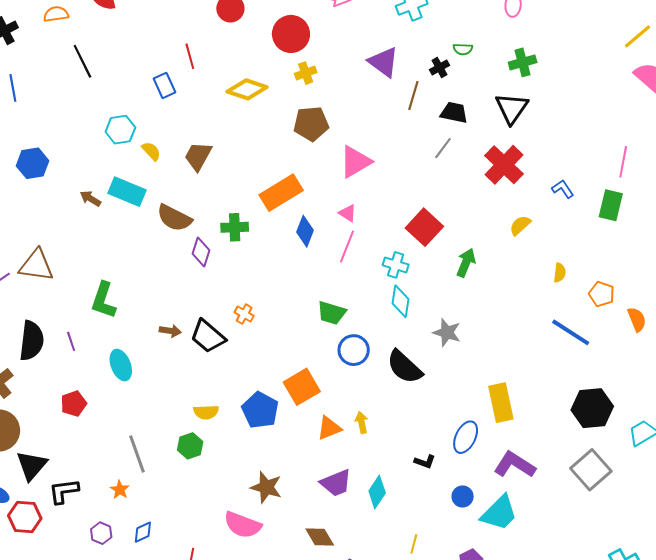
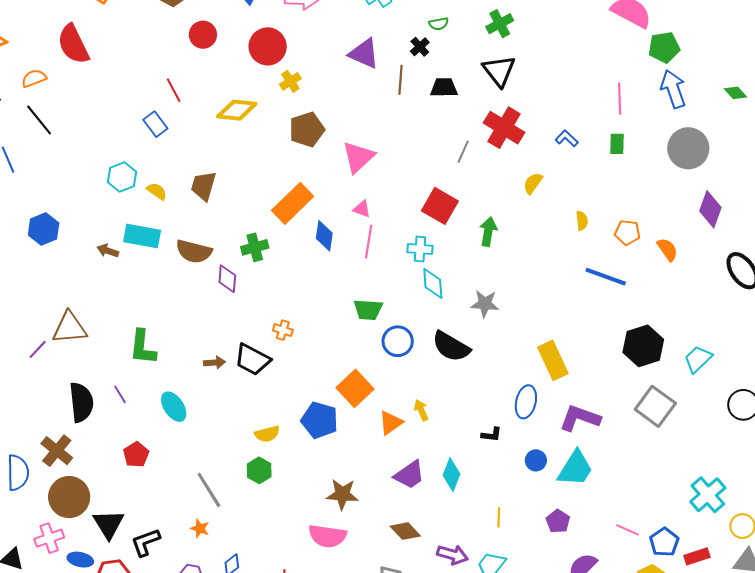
black line: (82, 61) -> (39, 120), moved
gray line: (443, 148) -> (463, 152), moved
green rectangle: (611, 205) -> (617, 144), size x0.7

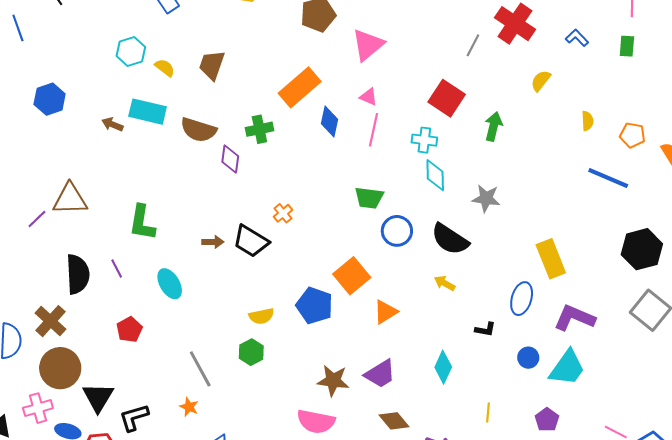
orange cross: (283, 330) -> (283, 213), turned 30
yellow arrow: (421, 410) -> (445, 283), moved, turned -40
purple trapezoid: (409, 475) -> (380, 374), moved

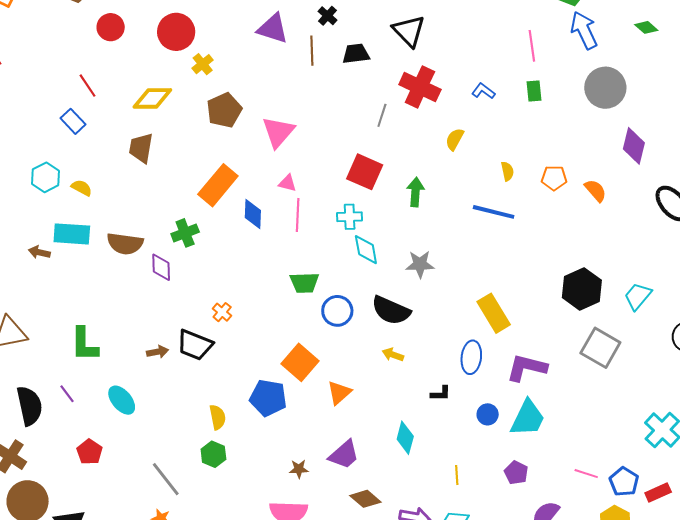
brown trapezoid: (212, 65) -> (141, 148), moved
blue line: (608, 178) -> (494, 212), moved
yellow semicircle: (261, 316) -> (218, 417), turned -80
brown star: (333, 381) -> (299, 469), size x0.6

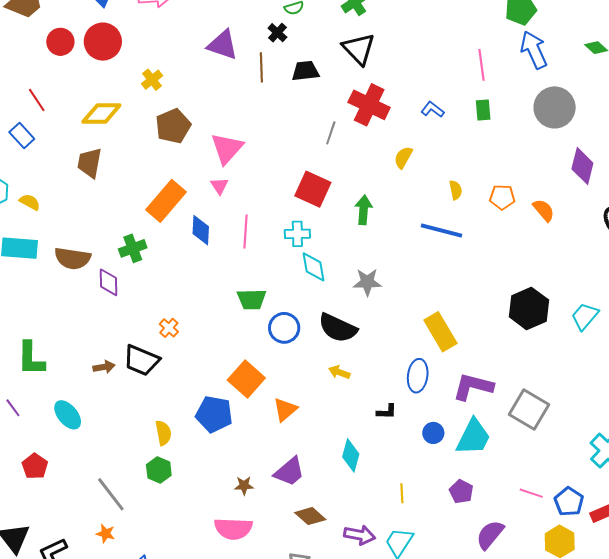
red circle: (176, 32) -> (103, 42), moved
pink triangle: (287, 183) -> (219, 186), moved, turned 42
gray square: (600, 348) -> (529, 410), moved

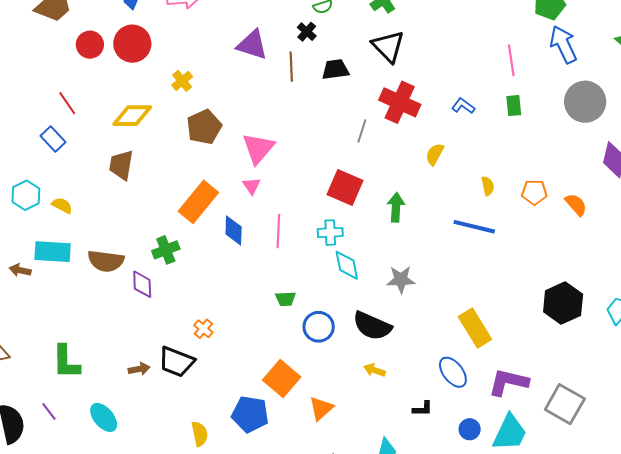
green trapezoid: (252, 299) -> (286, 299), size x0.7
blue ellipse: (418, 376) -> (453, 372), turned -44

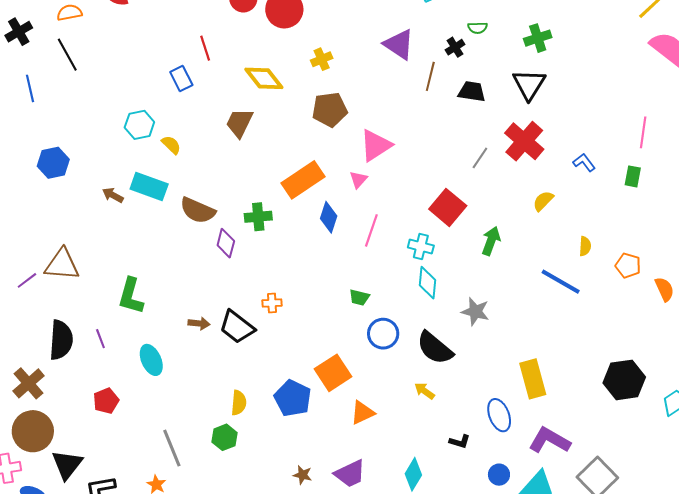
yellow diamond: (132, 116) -> (264, 78), turned 36
orange cross: (203, 329) -> (272, 303), turned 30

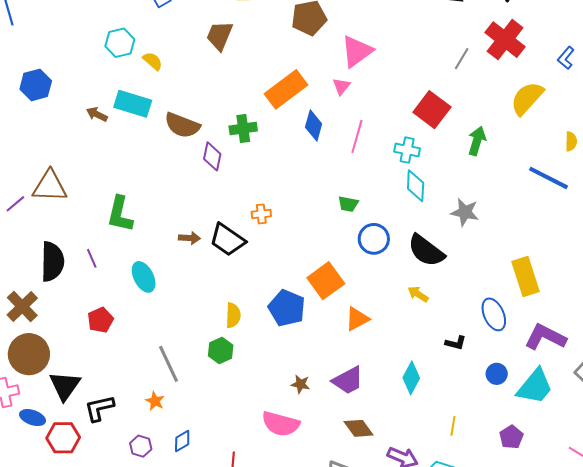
blue L-shape: (584, 163) -> (566, 58), turned -100
yellow semicircle: (543, 201) -> (527, 98), size x1.6

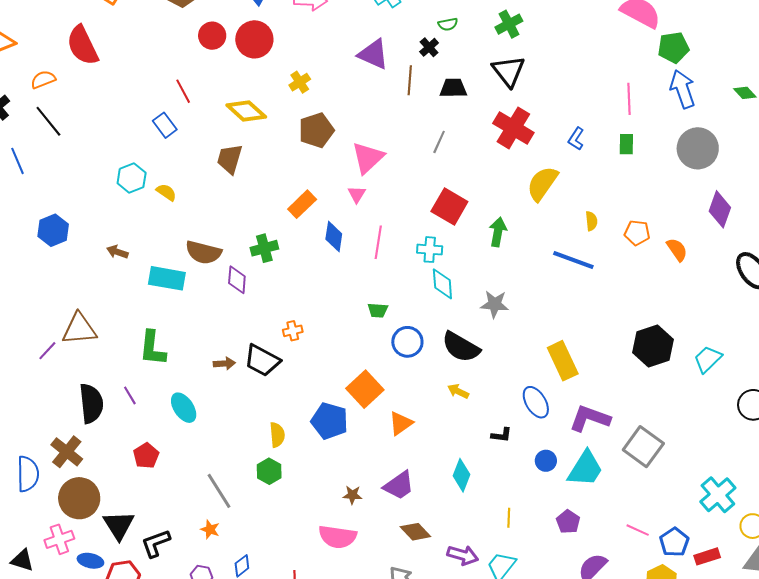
gray line: (462, 59) -> (439, 142), moved
orange rectangle: (286, 89) -> (302, 204), size x0.7
cyan rectangle: (133, 104) -> (167, 278), moved

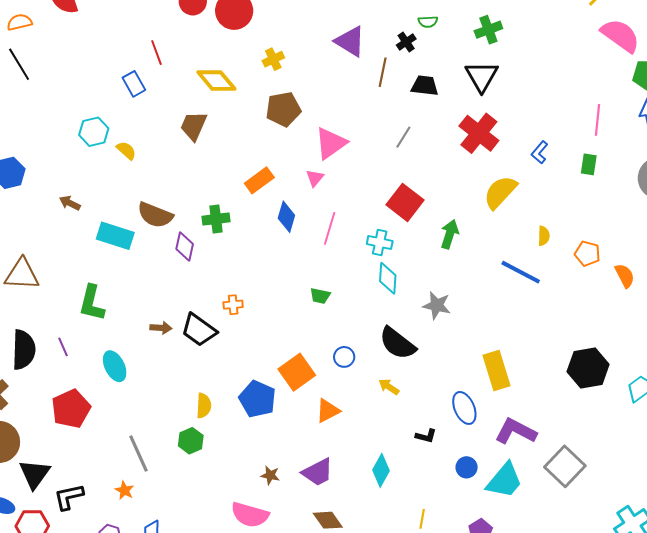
blue circle: (407, 342) -> (344, 357), moved, size x0.7
red pentagon: (146, 456) -> (71, 409), size x1.5

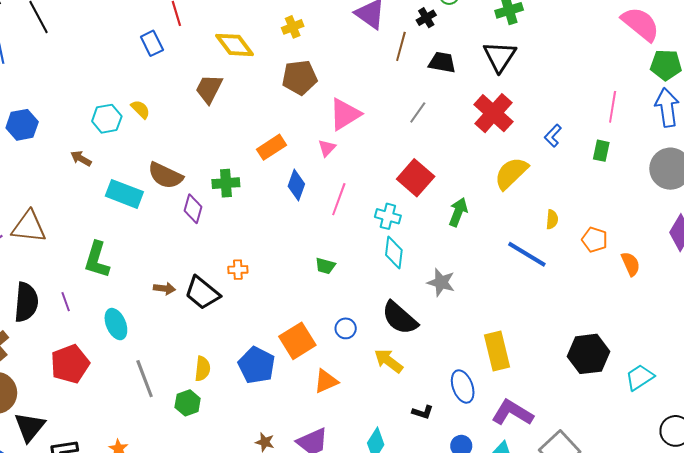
cyan hexagon: (94, 132) -> (107, 119), moved
yellow arrow: (389, 387) -> (389, 361), size x1.4
gray line: (139, 453) -> (145, 379), moved

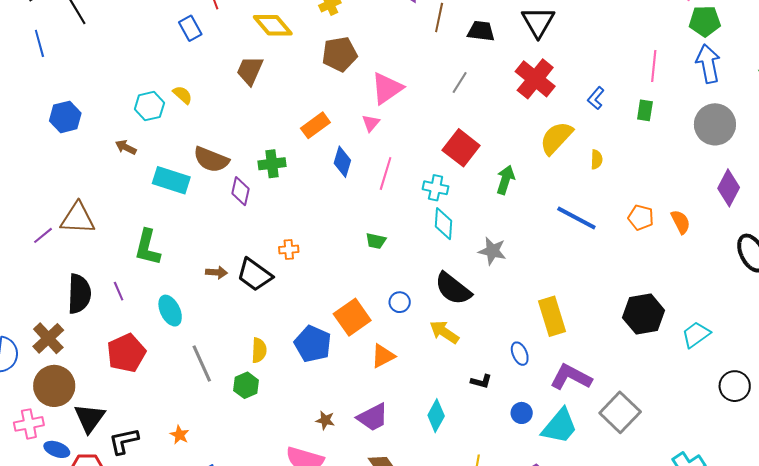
yellow semicircle: (552, 219) -> (597, 159), moved
orange pentagon: (595, 240) -> (641, 217), moved
blue ellipse: (463, 387) -> (520, 354), size x0.7

